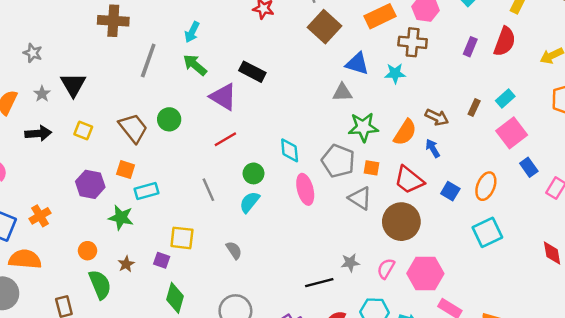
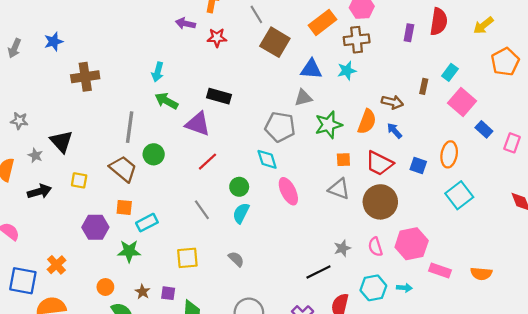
gray line: (148, 60) -> (130, 127), moved
gray pentagon: (338, 161) -> (280, 127), moved
purple square: (162, 260) -> (168, 293), moved
pink semicircle: (386, 269) -> (375, 247), turned -36

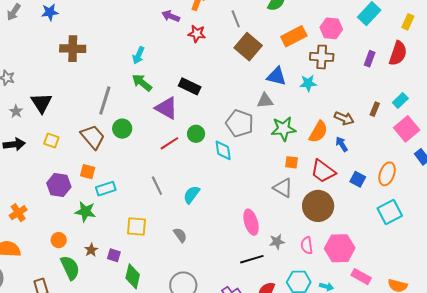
green circle: (239, 187) -> (196, 134), moved
pink ellipse: (288, 191) -> (251, 222), moved

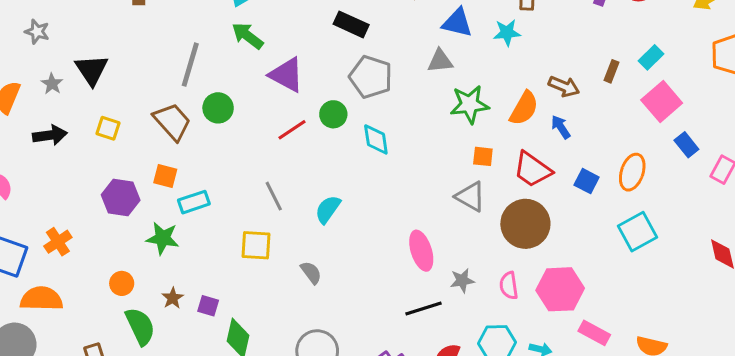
black rectangle: (190, 86) -> (351, 24), moved
gray pentagon: (240, 123) -> (371, 77), moved
yellow square: (137, 227) -> (256, 245), moved

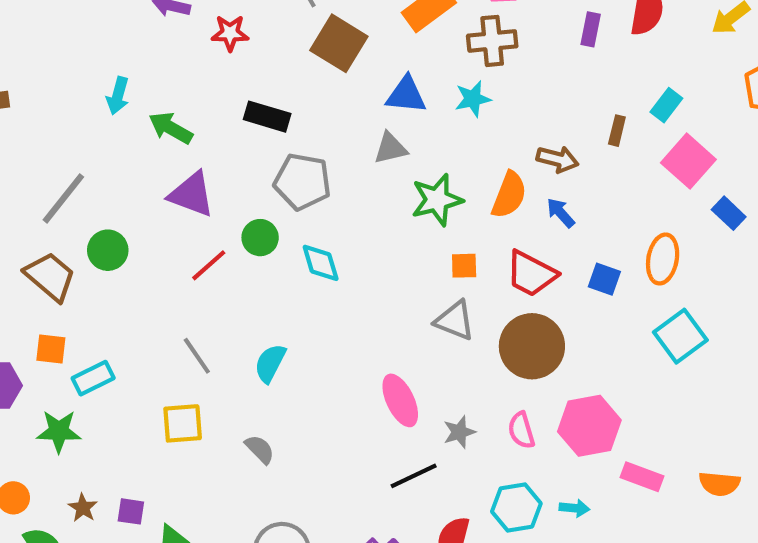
green arrow: (248, 36) -> (171, 128), moved
gray line: (190, 65) -> (63, 198), turned 30

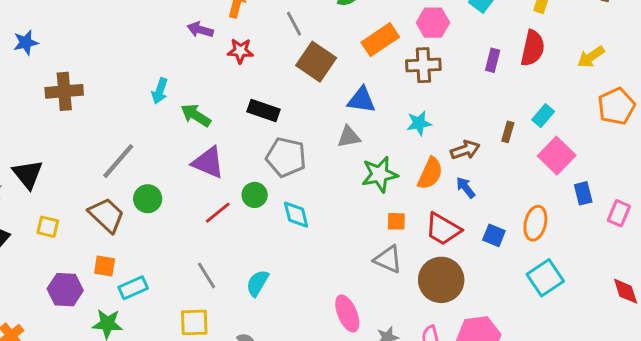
cyan star: (473, 99) -> (419, 123), moved
brown arrow: (557, 159) -> (465, 150), turned -36
blue rectangle: (729, 213) -> (583, 193), turned 30

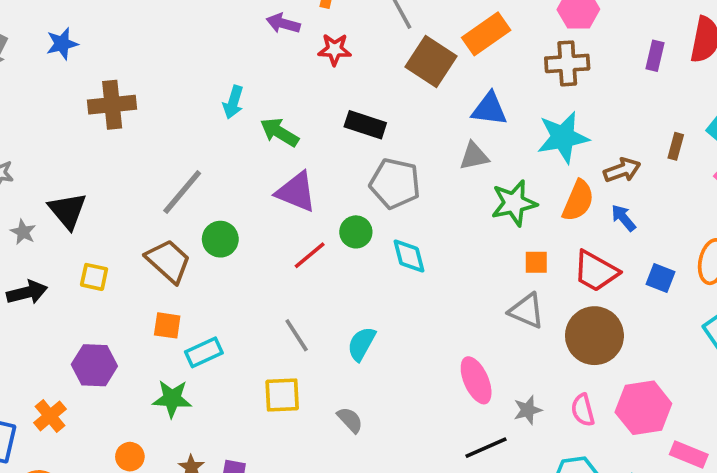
orange rectangle: (380, 40) -> (486, 34), moved
cyan star: (419, 123) -> (563, 137), size x1.6
purple hexagon: (65, 290) -> (94, 365), moved

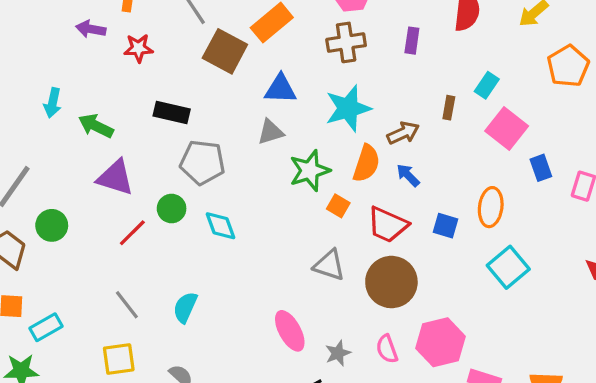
purple rectangle: (655, 56) -> (412, 41), moved
orange square: (536, 262) -> (338, 206), moved, turned 35

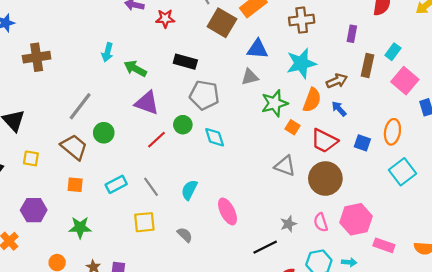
purple rectangle: (412, 41) -> (352, 34), moved
brown rectangle: (449, 108) -> (367, 65), size x1.5
cyan rectangle: (46, 327) -> (116, 184), moved
pink ellipse: (290, 331) -> (228, 211), moved

